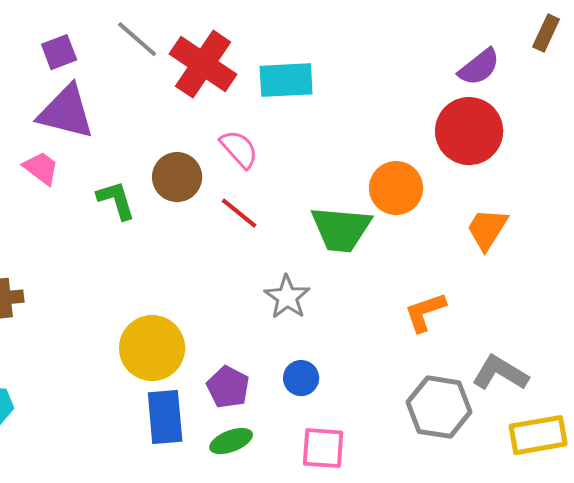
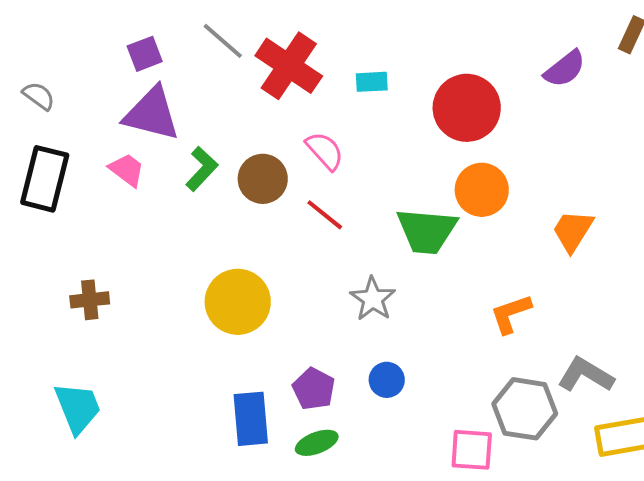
cyan rectangle: (286, 80) -> (372, 82), size x0.6
red circle: (469, 131) -> (467, 108), moved
green L-shape: (116, 200) -> (202, 169), moved, turned 60
yellow circle: (152, 348) -> (238, 302), moved
pink square: (323, 448) -> (472, 450), moved

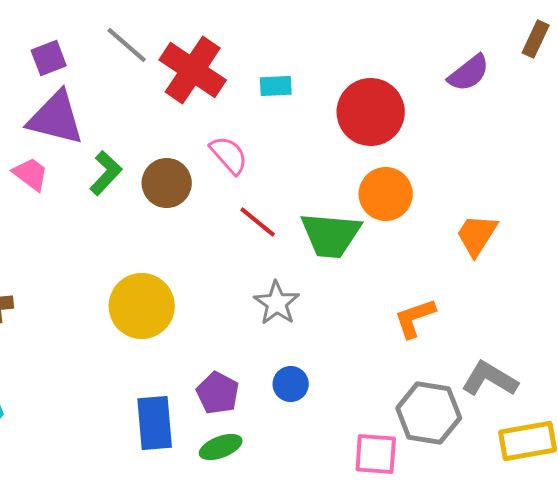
red line: (325, 215) -> (258, 222), moved

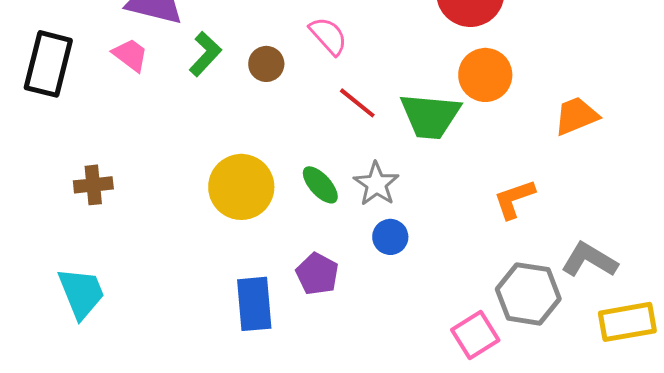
brown circle: (167, 183) -> (266, 64), size x0.7
orange trapezoid: (477, 235) -> (576, 116), turned 36
blue circle: (291, 384) -> (390, 237), moved
green ellipse: (221, 447) -> (320, 185), moved, turned 69
pink square: (376, 454) -> (475, 335), turned -36

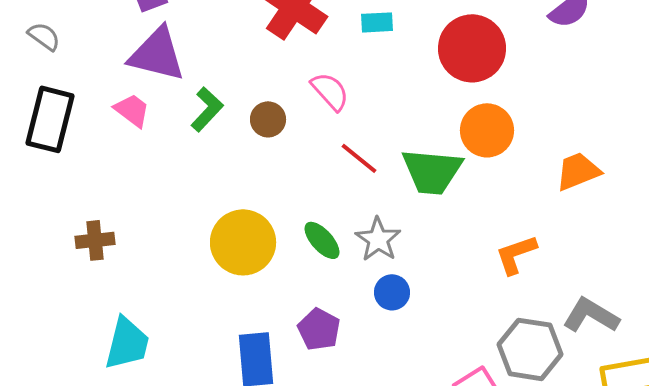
cyan trapezoid: (81, 293) -> (127, 343), moved, turned 36

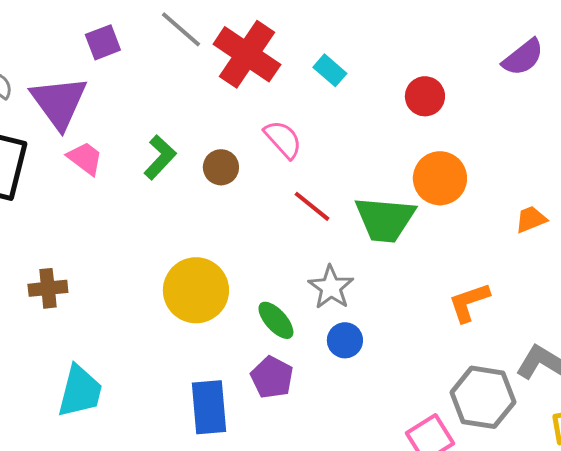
cyan rectangle: (377, 22) -> (330, 70), turned 44
red circle: (472, 48) -> (425, 96), size x0.6
purple triangle: (157, 54) -> (59, 102), moved, turned 40
orange trapezoid: (578, 171) -> (531, 219), size x0.7
green ellipse: (322, 240) -> (276, 320), moved

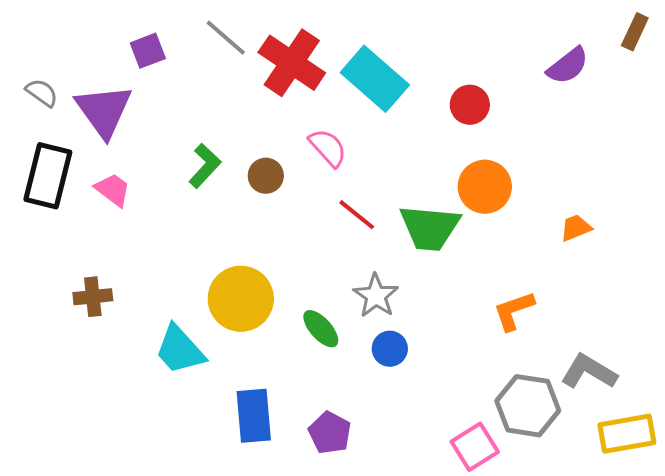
cyan rectangle: (330, 70) -> (375, 79), size x2.0
pink trapezoid: (85, 158) -> (113, 190), moved
purple pentagon: (272, 377) -> (330, 433), moved
cyan trapezoid: (80, 391) -> (180, 350), moved, turned 124

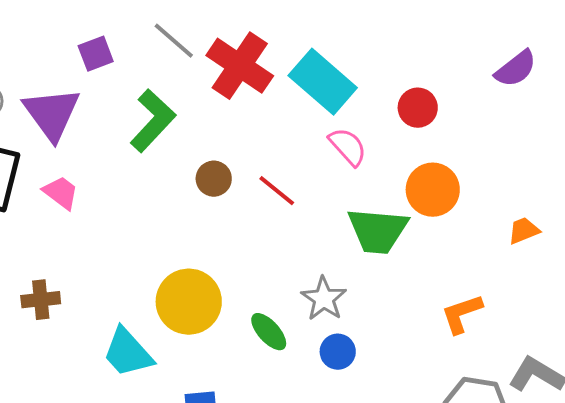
pink semicircle: (328, 148) -> (348, 147), moved
green L-shape: (205, 166) -> (153, 121), moved, size x1.4
red line: (357, 215) -> (277, 191), moved

